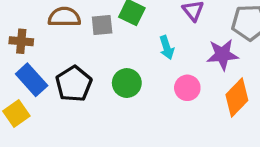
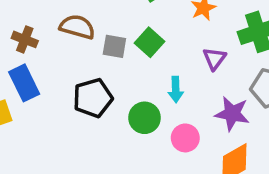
green circle: (127, 83) -> (145, 118), moved
black pentagon: (74, 84) -> (93, 98), moved

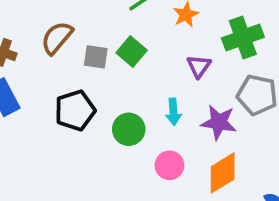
brown semicircle: (77, 27) -> (57, 38), turned -64
cyan arrow: (176, 89) -> (173, 112), moved
pink circle: (185, 138) -> (169, 165), moved

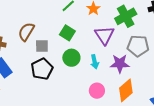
gray square: (96, 57) -> (42, 46), moved
purple triangle: (199, 66) -> (105, 35), size x1.5
green circle: (129, 129) -> (71, 58), moved

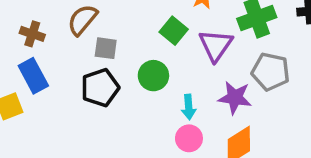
green square: (67, 33) -> (174, 31), moved
cyan arrow: (95, 62) -> (189, 107), moved

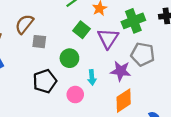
black pentagon: (100, 88) -> (45, 81), moved
pink circle: (189, 138) -> (75, 95), moved

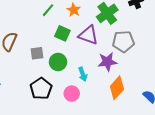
purple triangle: (108, 38) -> (88, 35), turned -30
gray square: (39, 42) -> (37, 53), moved

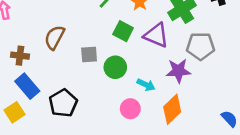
cyan arrow: (83, 74) -> (146, 85), turned -48
orange diamond: (117, 88) -> (172, 109), moved
black pentagon: (41, 89) -> (63, 103), moved

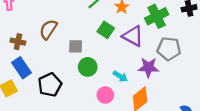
green circle: (115, 67) -> (88, 67), moved

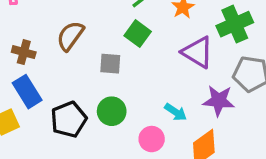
green square: (106, 30) -> (138, 34), moved
green circle: (88, 67) -> (112, 111), moved

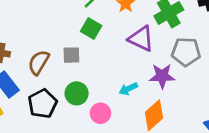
brown semicircle: (70, 36) -> (39, 62), moved
cyan arrow: (176, 112) -> (128, 89), turned 126
pink circle: (152, 139) -> (100, 113), moved

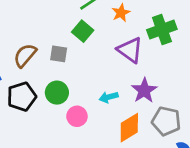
gray pentagon: (186, 52) -> (166, 121), moved
purple star: (162, 76) -> (144, 90), turned 30

